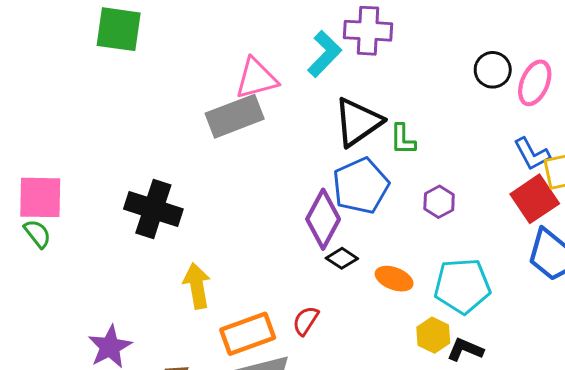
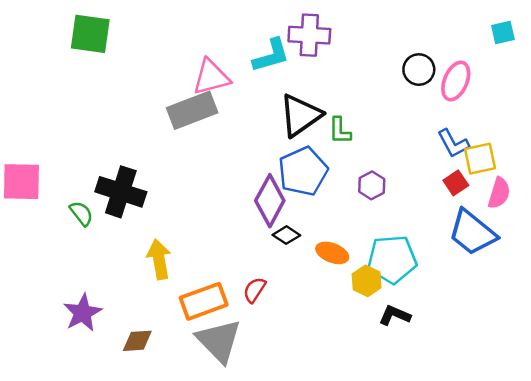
cyan L-shape: (324, 54) -> (271, 56), turned 30
red square: (535, 199) -> (456, 183), size x0.6
green semicircle: (37, 234) -> (81, 213), moved
yellow hexagon: (433, 335) -> (367, 281), moved

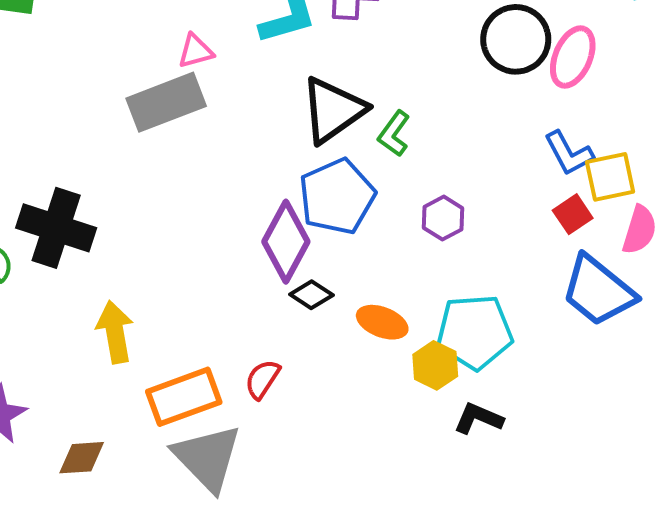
black circle: (419, 70) -> (516, 39), size x1.4
pink triangle: (211, 77) -> (196, 51), size x0.6
green L-shape: (340, 131) -> (394, 134), turned 36

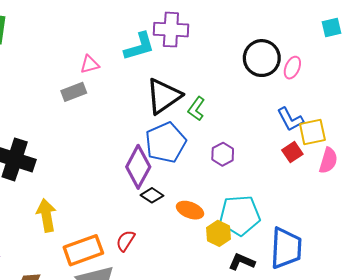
pink ellipse: (573, 57) -> (292, 68), size x0.7
gray rectangle: (166, 102) -> (74, 92), size x0.6
blue trapezoid: (598, 291) -> (286, 248), moved, turned -126

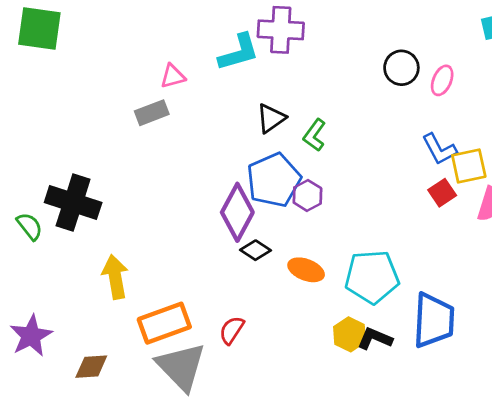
black circle: (262, 58) -> (401, 68), size x0.7
black triangle: (164, 96) -> (271, 118), size x0.6
purple hexagon: (223, 154) -> (307, 195), moved
yellow hexagon: (218, 233) -> (350, 334), moved
red semicircle: (126, 241) -> (232, 330), moved

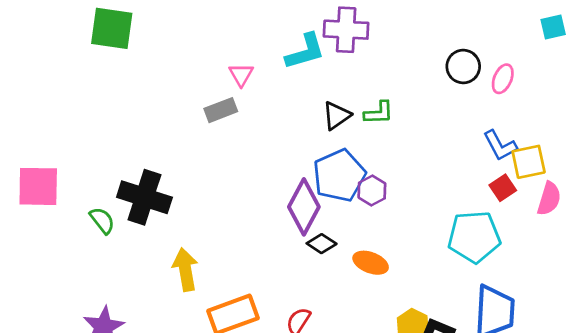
pink triangle: (173, 76) -> (241, 75), turned -45
green L-shape: (314, 135) -> (379, 113), moved, turned -128
cyan pentagon: (372, 277) -> (474, 237), moved

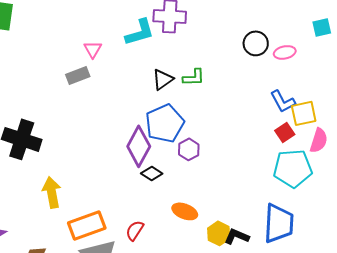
cyan square: (553, 27) -> (322, 27), moved
pink ellipse: (503, 79) -> (285, 52), turned 55
purple hexagon: (372, 190) -> (189, 149), moved
cyan pentagon: (474, 237) -> (293, 168), moved
orange ellipse: (371, 263) -> (185, 211), moved

